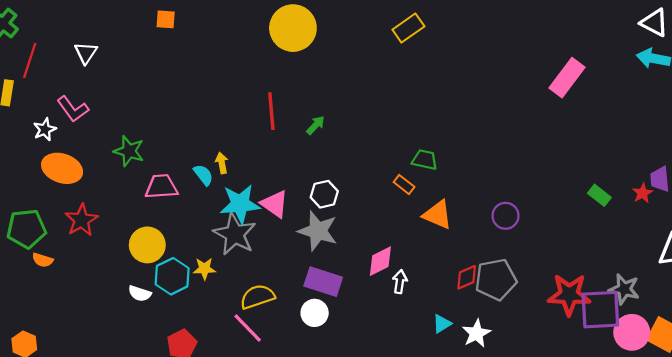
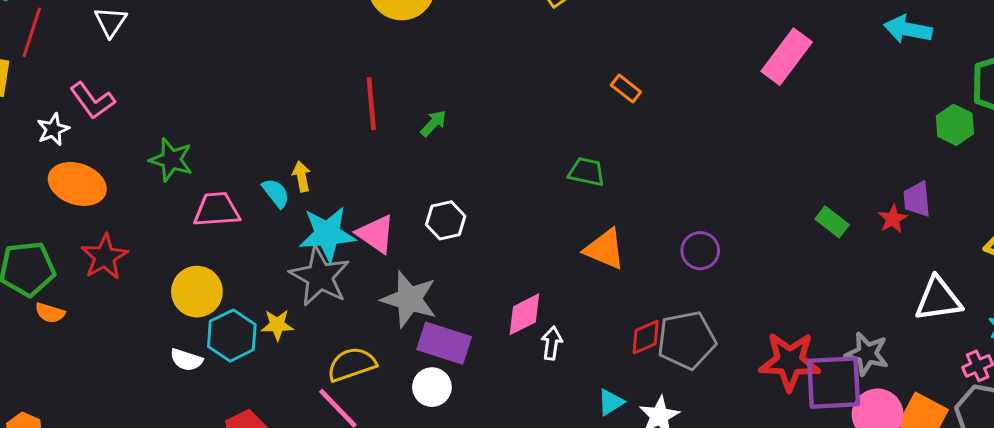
orange rectangle: (404, 185) -> (626, 88), moved
gray star: (318, 231) -> (409, 299), moved

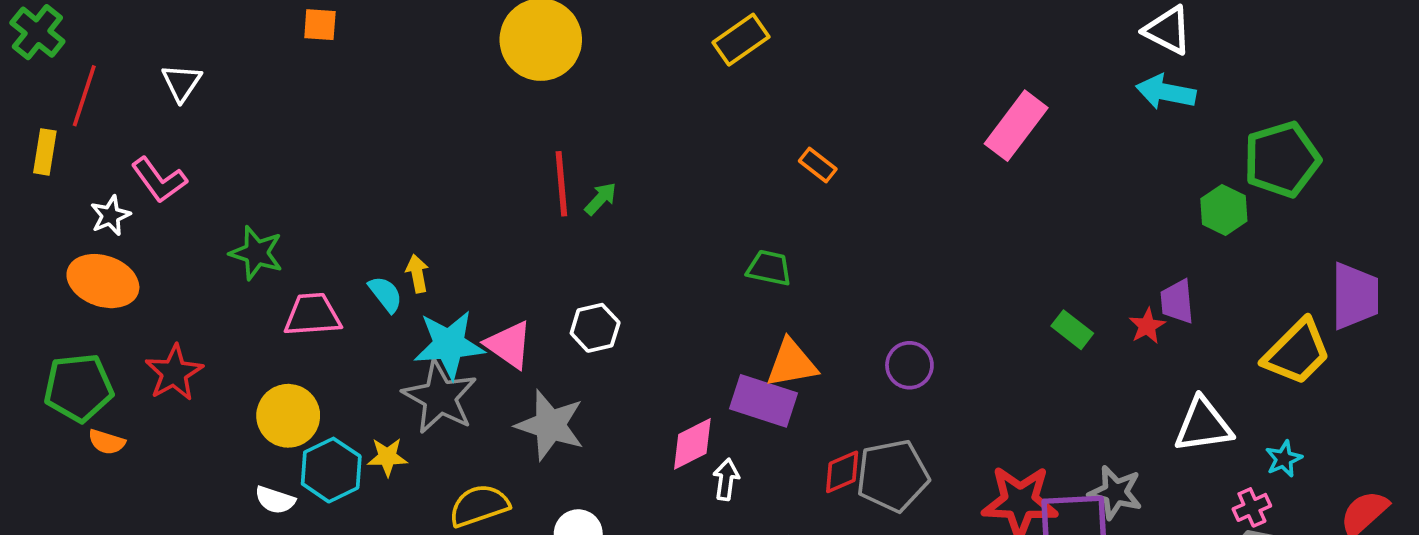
red line: (371, 104) -> (561, 184), moved
green arrow: (433, 123) -> (601, 199), moved
orange ellipse: (77, 184) -> (103, 281), moved
orange triangle: (605, 249) -> (792, 363), turned -33
purple rectangle: (444, 343) -> (763, 401), moved

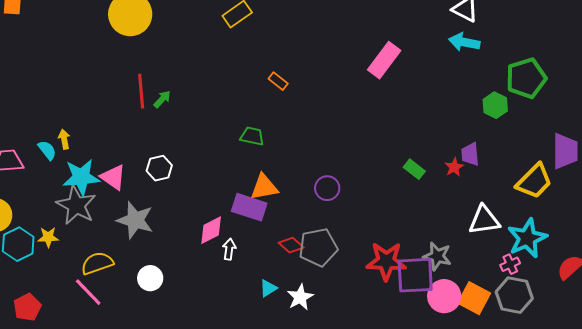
cyan star: (1284, 459) -> (527, 238), size x2.0
red diamond: (842, 472) -> (291, 245), turned 65

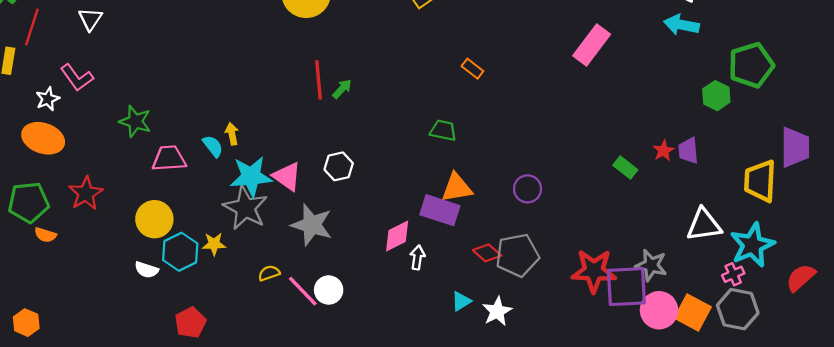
red star: (454, 167) -> (664, 151), moved
yellow trapezoid: (534, 181) -> (760, 181), turned 138
yellow semicircle: (97, 263) -> (269, 273), size x0.6
pink line: (88, 292) -> (303, 291), moved

